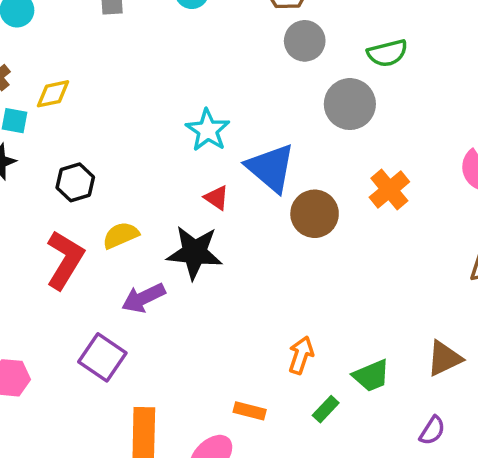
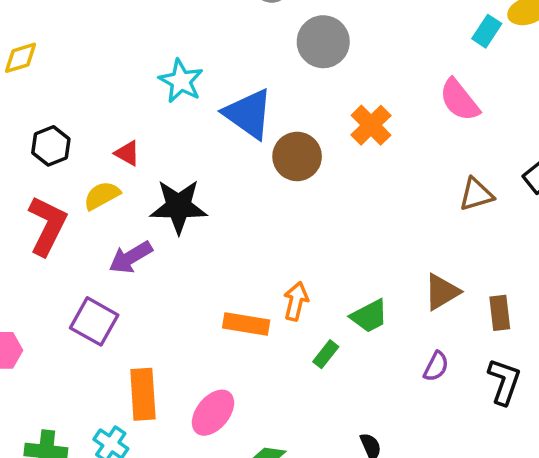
red triangle: (217, 198) -> (127, 153), moved
orange rectangle: (250, 411) -> (246, 324), moved, size x1.4

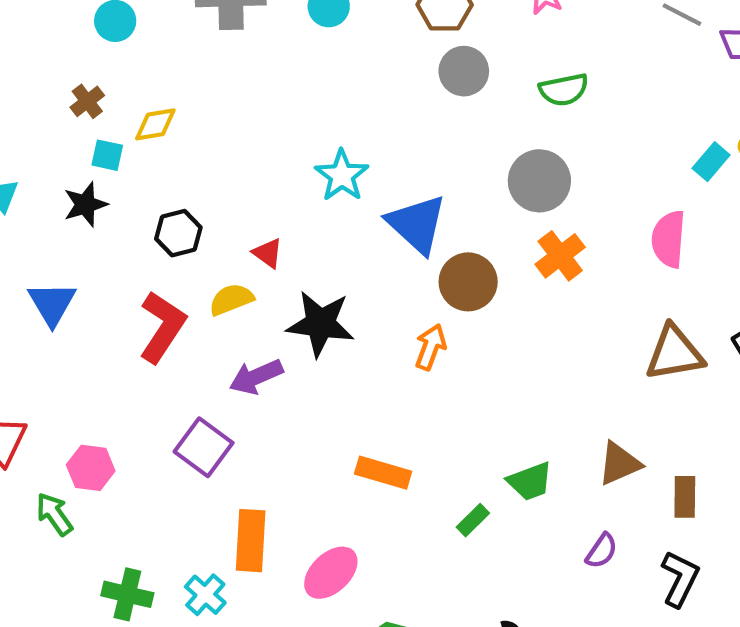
gray circle: (323, 42) -> (539, 181), moved
pink semicircle: (459, 100) -> (669, 239), turned 36
brown triangle: (476, 194) -> (674, 353), size x1.4
orange arrow: (296, 301) -> (431, 347), moved

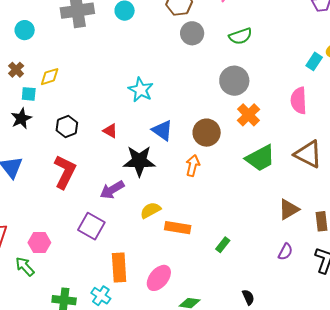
blue triangle: (417, 224) -> (162, 130), moved, size x0.7
yellow semicircle: (231, 299) -> (150, 210), moved
brown triangle: (674, 353) -> (308, 154), turned 44
green trapezoid: (530, 481) -> (260, 158), moved, size x1.4

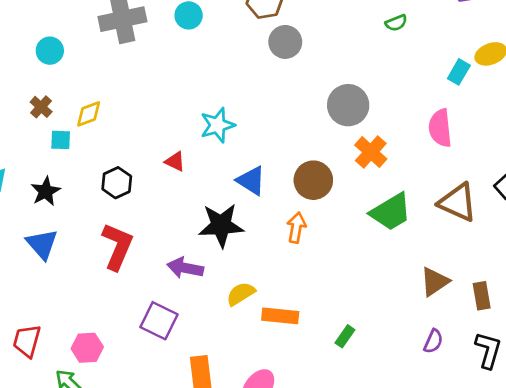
green semicircle: (240, 36) -> (396, 23), moved, size x0.7
cyan star: (141, 90) -> (217, 125), turned 30
black star: (21, 118) -> (46, 191), moved
red triangle: (110, 131) -> (175, 161), moved
purple arrow: (112, 190) -> (185, 268), turned 45

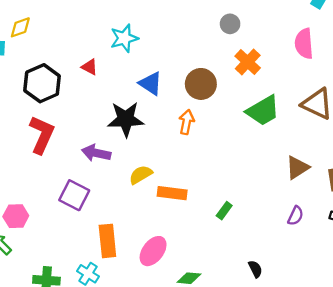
gray circle: (348, 105) -> (230, 24), size x0.6
black hexagon: (117, 183) -> (42, 83), size x1.5

